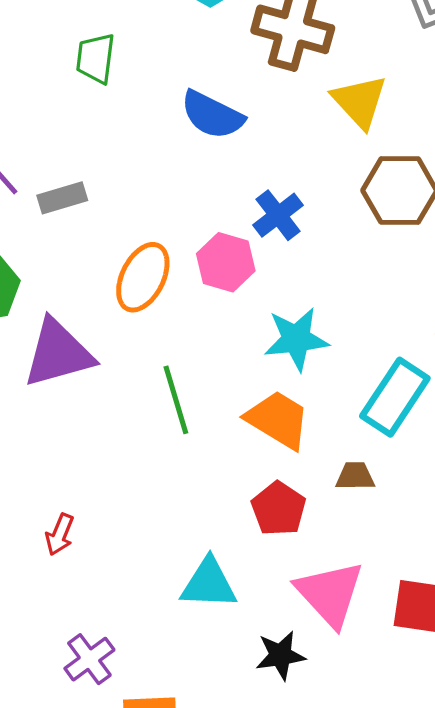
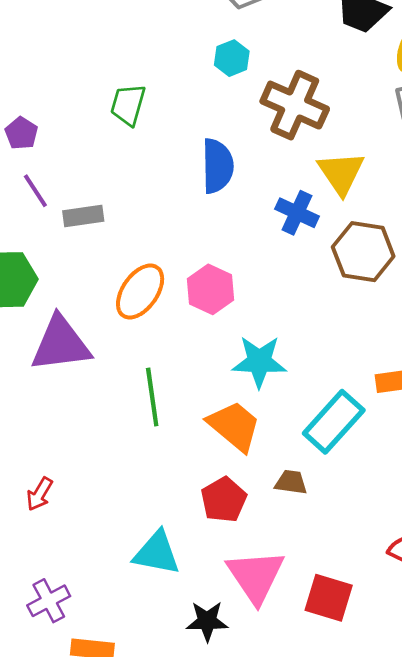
blue semicircle: (212, 115) -> (218, 166), turned -126
blue cross: (278, 215) -> (297, 213), moved, turned -36

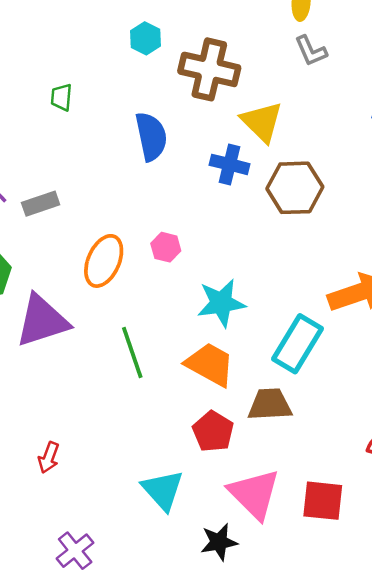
green trapezoid: (128, 105) -> (61, 97), size x0.7
pink hexagon: (210, 289) -> (166, 247), size x0.7
brown trapezoid: (291, 482) -> (270, 405), size x1.5
cyan triangle: (157, 553) -> (163, 490), turned 48

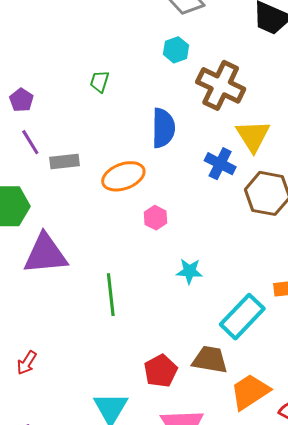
orange ellipse: (104, 261) -> (123, 176), moved, turned 33
cyan star: (221, 303) -> (189, 271), size x0.7
orange trapezoid: (210, 364) -> (250, 392), moved, turned -75

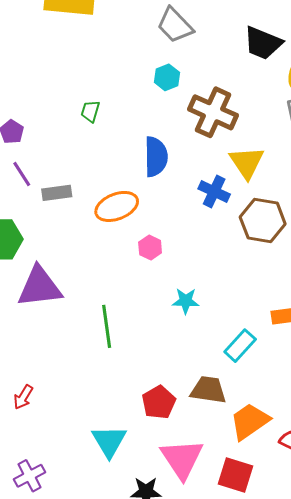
cyan rectangle: (242, 317) -> (240, 346), size x0.7

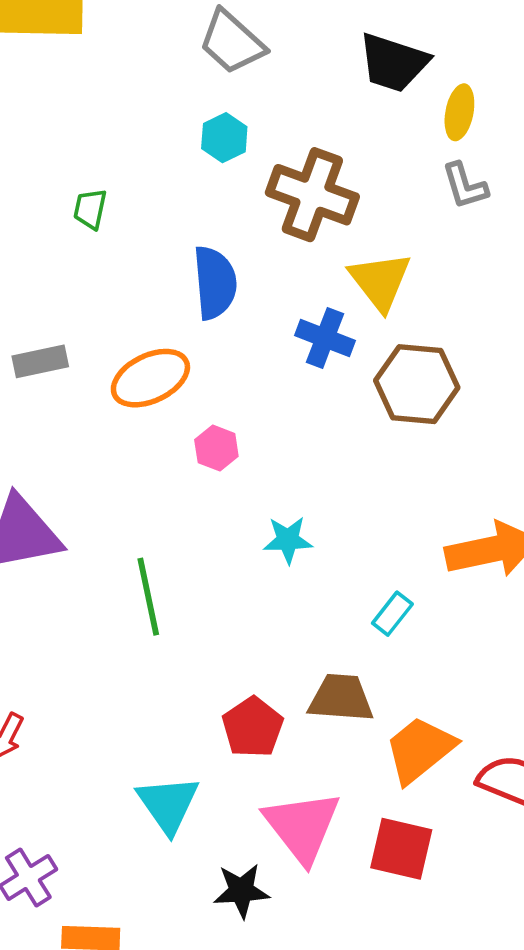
cyan rectangle: (240, 346) -> (392, 614), size x0.7

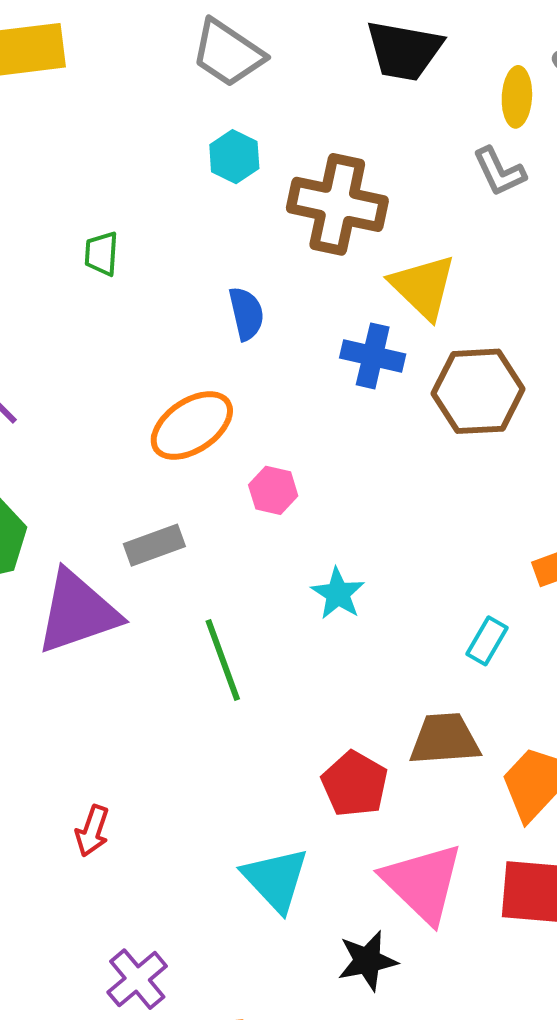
yellow ellipse: (459, 112) -> (517, 97), moved
blue semicircle: (215, 283) -> (246, 314), size x0.7
gray rectangle: (40, 361) -> (154, 545), moved
cyan star: (288, 540) -> (338, 594), moved, turned -30

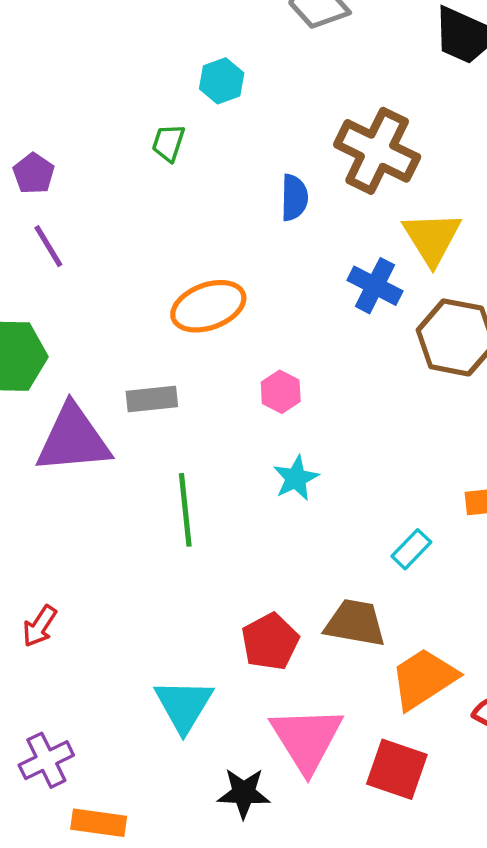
cyan hexagon: (234, 157) -> (222, 81), moved
blue semicircle: (246, 314) -> (294, 198), moved
pink hexagon: (273, 490) -> (281, 392), moved

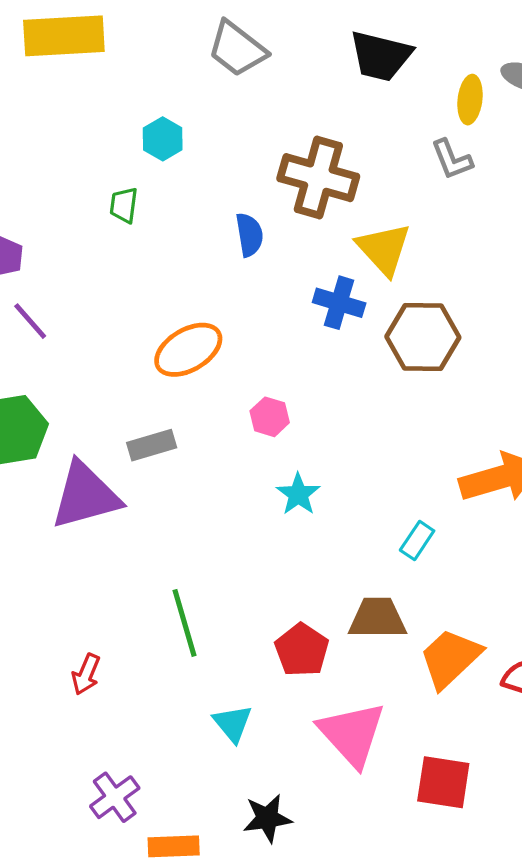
green line: (185, 510) -> (184, 623), moved
cyan triangle: (184, 705) -> (233, 723), size x0.7
red square: (397, 769) -> (443, 782), moved
black star: (244, 793) -> (267, 818), moved

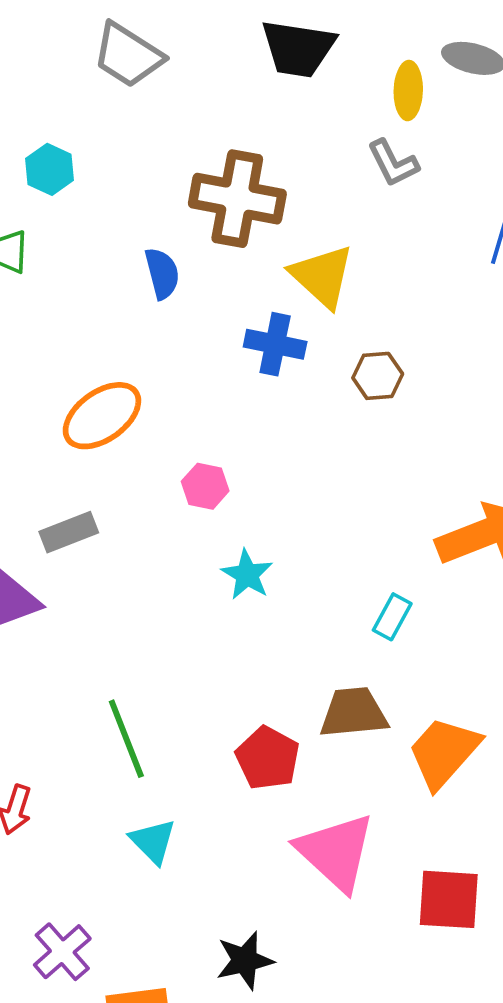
brown hexagon: (423, 337) -> (378, 376), size x0.6
cyan triangle: (233, 723) -> (153, 841), moved

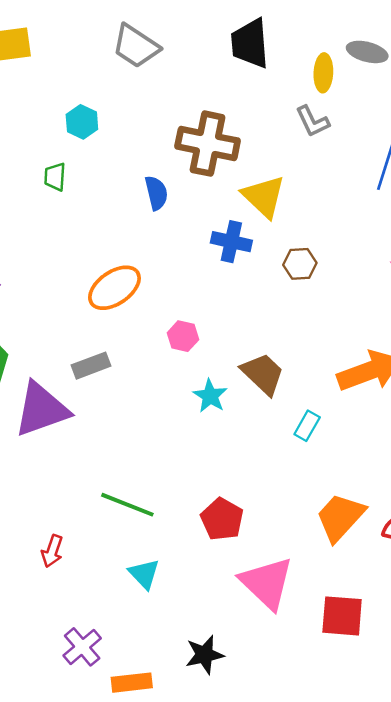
black trapezoid: (298, 48) -> (250, 43), turned 76
brown trapezoid: (354, 713) -> (263, 374), moved, turned 48
green line: (126, 739) -> (127, 505), turned -48

